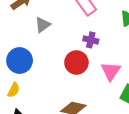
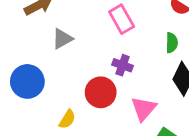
yellow semicircle: (14, 90) -> (67, 119), moved

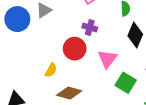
blue circle: (27, 81) -> (17, 19), moved

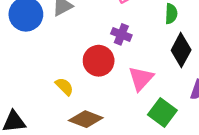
yellow semicircle: (51, 70) -> (64, 86), turned -80

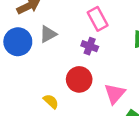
purple cross: (121, 34) -> (90, 46), moved

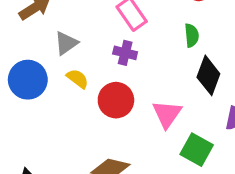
blue circle: (18, 42) -> (28, 80), moved
yellow semicircle: (51, 101) -> (78, 79), moved

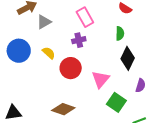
gray triangle: (66, 43) -> (44, 22), moved
purple cross: (125, 53) -> (79, 40), turned -32

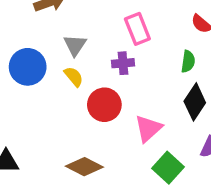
gray triangle: (44, 22) -> (75, 45), moved, turned -35

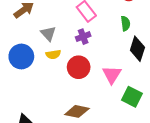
yellow semicircle: (74, 77) -> (53, 54), turned 136

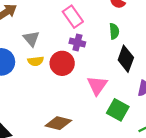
purple cross: (83, 37) -> (77, 43), moved, turned 32
red circle: (79, 67) -> (62, 63), moved

